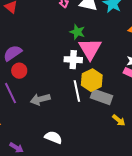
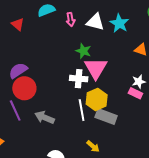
red circle: (19, 71) -> (24, 88), size x1.5
gray arrow: (40, 99) -> (45, 117), turned 36
yellow arrow: (119, 120) -> (93, 146), moved

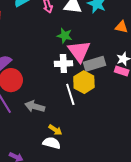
gray rectangle: (106, 116) -> (94, 64), moved, turned -30
yellow arrow: (93, 146) -> (55, 130), moved

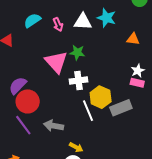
pink triangle: (79, 51) -> (56, 62), moved
gray rectangle: (94, 64) -> (121, 108), moved

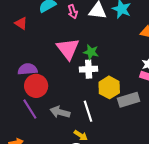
green star: (77, 52) -> (91, 52), moved
purple semicircle: (18, 86) -> (28, 69), turned 36
white line: (88, 111) -> (88, 111), moved

